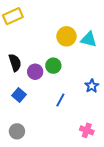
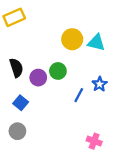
blue star: (92, 86) -> (100, 84), moved
blue line: (60, 100) -> (79, 95), moved
gray circle: (17, 131) -> (17, 131), moved

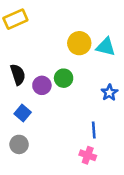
blue line: (79, 95) -> (94, 130), moved, turned -32
pink cross: (94, 141) -> (88, 155), moved

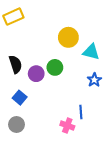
cyan triangle: (106, 47) -> (91, 52), moved
pink cross: (88, 155) -> (67, 126), moved

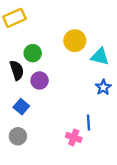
green circle: (55, 67) -> (33, 53), moved

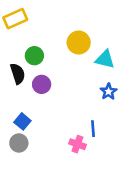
blue square: (21, 107) -> (22, 121), moved

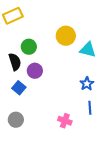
blue star: (109, 92) -> (87, 84), moved
blue square: (22, 121) -> (19, 88), moved
blue line: (93, 129) -> (90, 108), moved

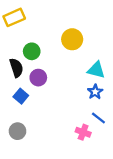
cyan triangle: (88, 50) -> (96, 70), moved
blue line: (90, 108) -> (98, 118), turned -48
pink cross: (65, 121) -> (83, 132), moved

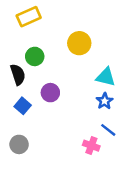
yellow rectangle: (14, 17) -> (29, 17), moved
purple circle: (38, 78) -> (50, 93), moved

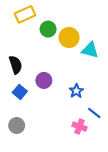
green circle: (35, 56) -> (48, 29), moved
cyan triangle: (106, 77) -> (90, 50), moved
blue star: (105, 101) -> (76, 91), moved

